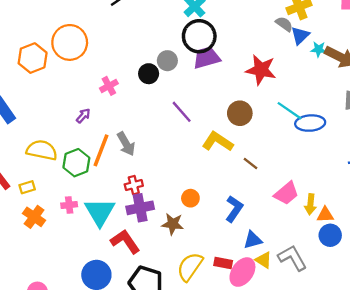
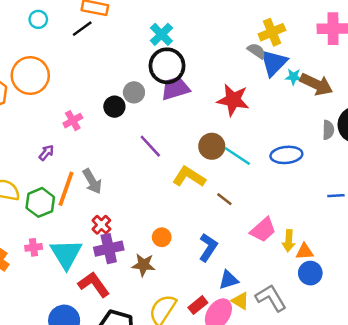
blue triangle: (300, 36) -> (274, 63), size x1.4
cyan line: (289, 111) -> (237, 156), moved
red cross: (134, 185) -> (101, 225), turned -30
red rectangle: (223, 263) -> (198, 305), turned -48

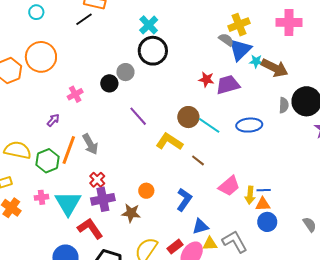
cyan circle: (38, 19) -> (36, 12), moved
purple trapezoid: (175, 88) -> (228, 85), moved
red star: (233, 100) -> (206, 79), size x0.6
blue line: (336, 196) -> (264, 190), moved
yellow triangle: (240, 301) -> (210, 244), turned -35

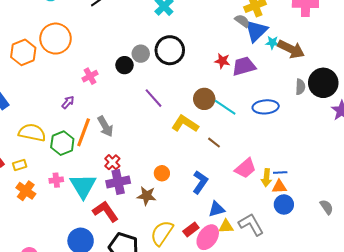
black circle: (153, 51) -> (170, 50), moved

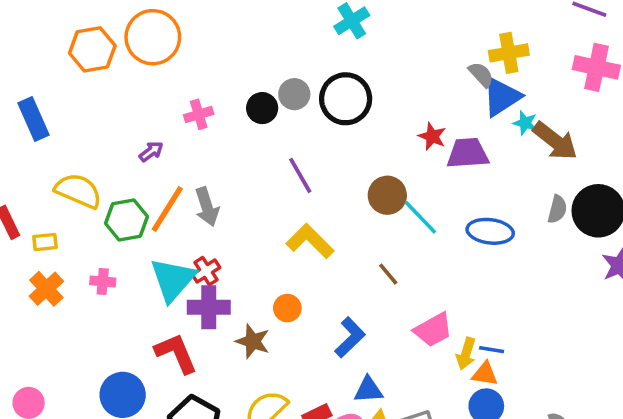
yellow L-shape: (185, 124) -> (310, 241), moved
cyan triangle: (83, 186) -> (173, 279), moved

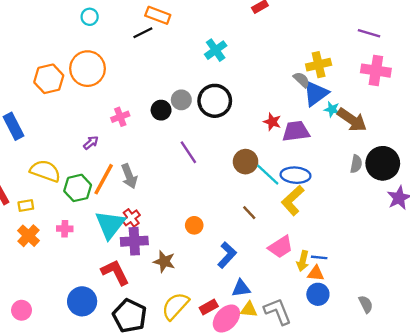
blue ellipse: (490, 231) -> (295, 175), moved
yellow L-shape: (310, 241) -> (293, 200), moved, turned -84
orange circle: (287, 308) -> (194, 225), moved

